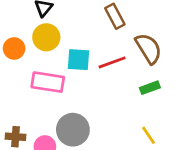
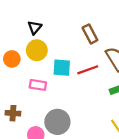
pink rectangle: (48, 82) -> (38, 85), size x0.7
brown cross: (15, 137) -> (13, 113), moved

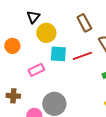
yellow circle: (37, 50) -> (46, 33), moved
pink rectangle: (38, 85) -> (36, 70), turned -35

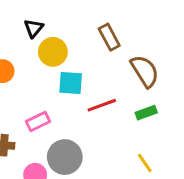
red line: (82, 56) -> (102, 105), moved
pink rectangle: (36, 70) -> (38, 121), moved

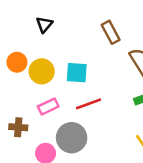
yellow circle: (53, 52) -> (42, 71), moved
red line: (102, 105) -> (88, 104), moved

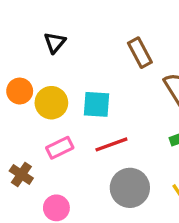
brown cross: (18, 127) -> (21, 174), turned 30
gray circle: (72, 138) -> (130, 188), moved

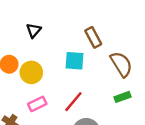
cyan square: (96, 104) -> (75, 61), moved
red line: (111, 144) -> (73, 102), turned -30

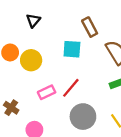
pink rectangle: (37, 104) -> (47, 92), moved

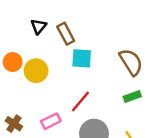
brown rectangle: (90, 27) -> (66, 34), moved
pink rectangle: (47, 92) -> (51, 121), moved

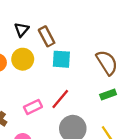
yellow circle: (36, 71) -> (23, 59), moved
pink rectangle: (51, 121) -> (33, 107), moved

